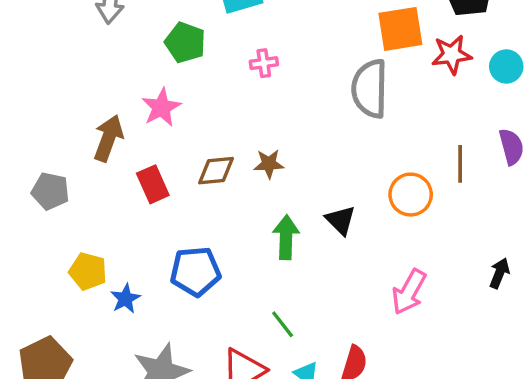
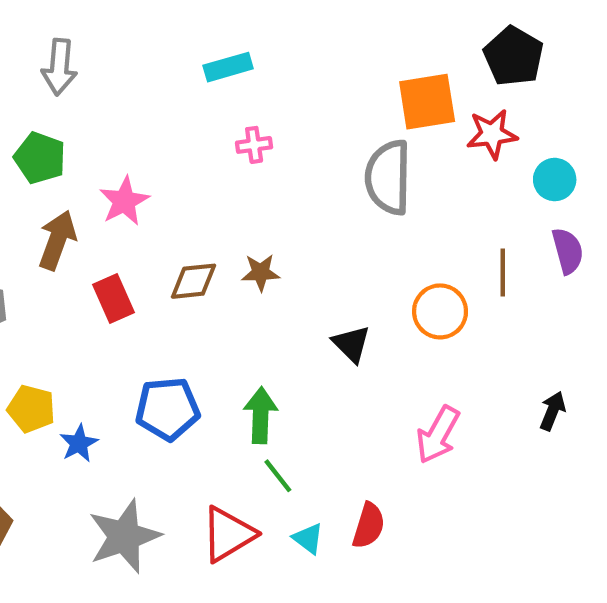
green pentagon: (185, 43) -> (40, 158), moved
cyan circle: (506, 66) -> (555, 180), moved
green arrow: (286, 237) -> (261, 415), moved

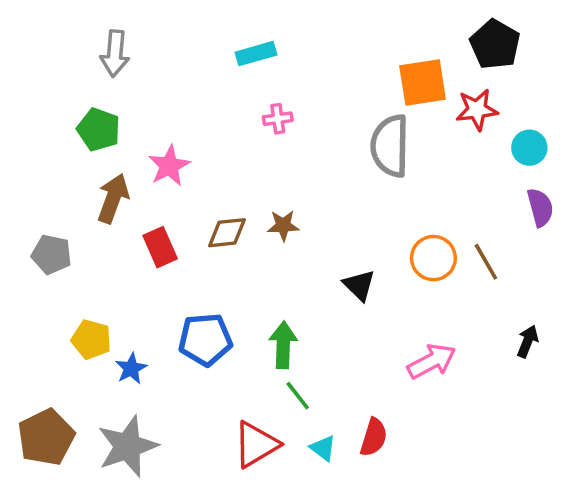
brown line: (503, 273) -> (486, 262), moved, turned -30
pink arrow: (438, 435) -> (432, 361), turned -147
gray star: (124, 536) -> (128, 446), moved

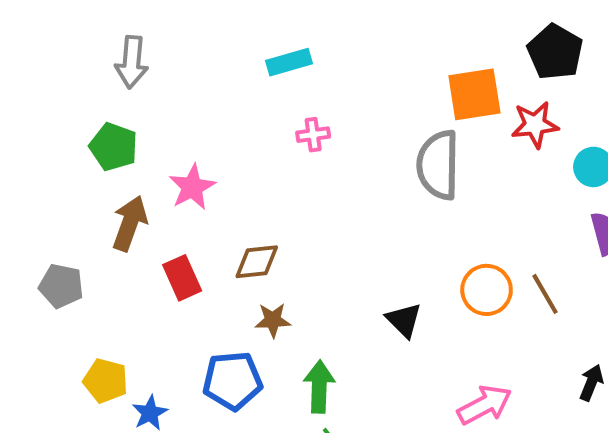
brown star: (283, 225) -> (273, 320), moved

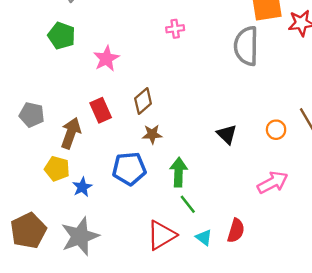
brown arrow: (130, 223) -> (71, 133), moved
brown diamond: (257, 262) -> (143, 101), turned -35
orange circle: (487, 290) -> (276, 130), moved, size x0.7

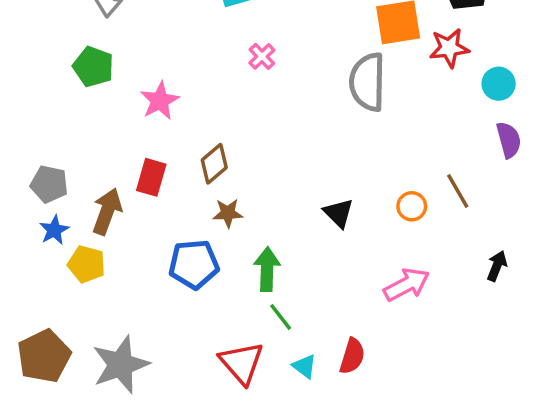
pink cross: (175, 29) -> (262, 56), turned -36
red rectangle: (101, 110) -> (151, 177), turned 40
blue star: (82, 187) -> (54, 230), moved
red triangle: (161, 235) -> (241, 363), turned -40

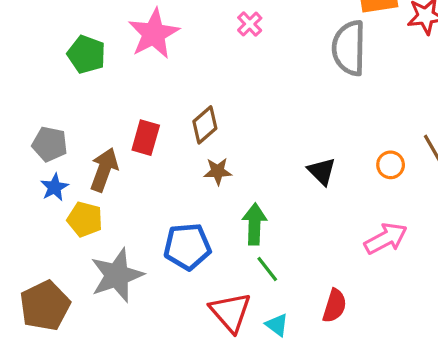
green pentagon: (93, 67) -> (86, 54), moved
pink star: (160, 101) -> (154, 34), moved, size x1.4
blue pentagon: (194, 264) -> (187, 247), moved
gray star: (121, 365) -> (117, 275), moved
cyan triangle: (304, 366) -> (277, 325), moved

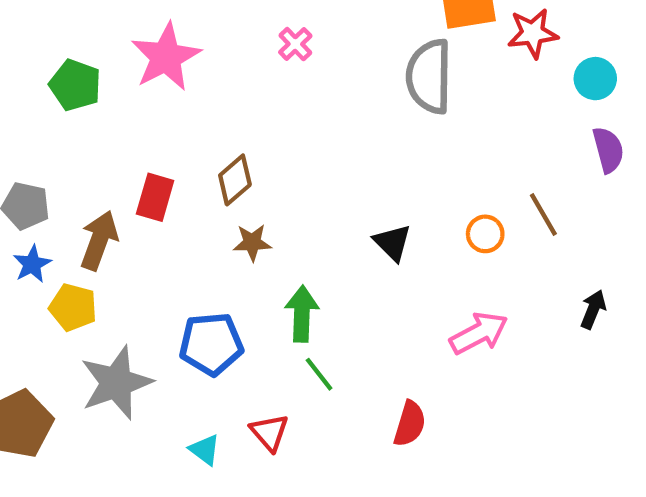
red triangle: (230, 312) -> (269, 432), size x0.7
cyan triangle: (277, 325) -> (205, 450), moved

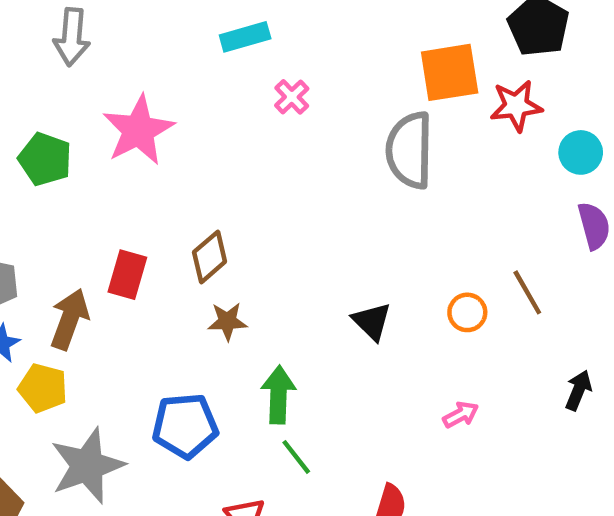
pink cross: (295, 44) -> (292, 97), moved
pink arrow: (479, 333) -> (461, 415), size x0.6

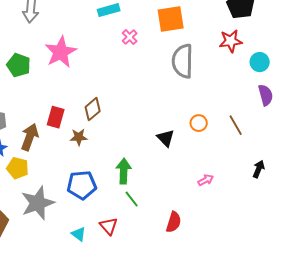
orange square: (450, 72) -> (171, 19), moved
orange circle: (467, 312) -> (199, 123), moved
brown star: (227, 321) -> (79, 137), moved

